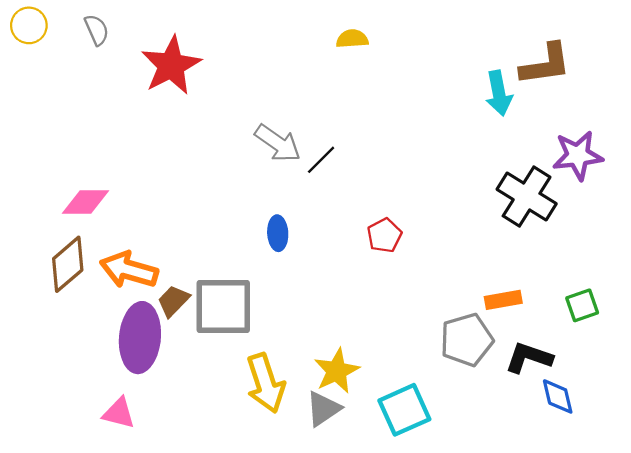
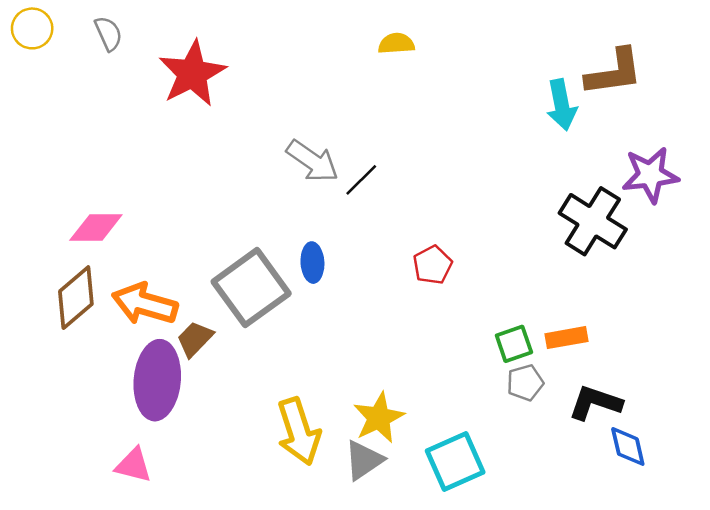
green square: (582, 305) -> (514, 344), moved
gray square: (223, 306) -> (251, 288), moved, turned -36
gray pentagon: (467, 340) -> (525, 383), size x0.6

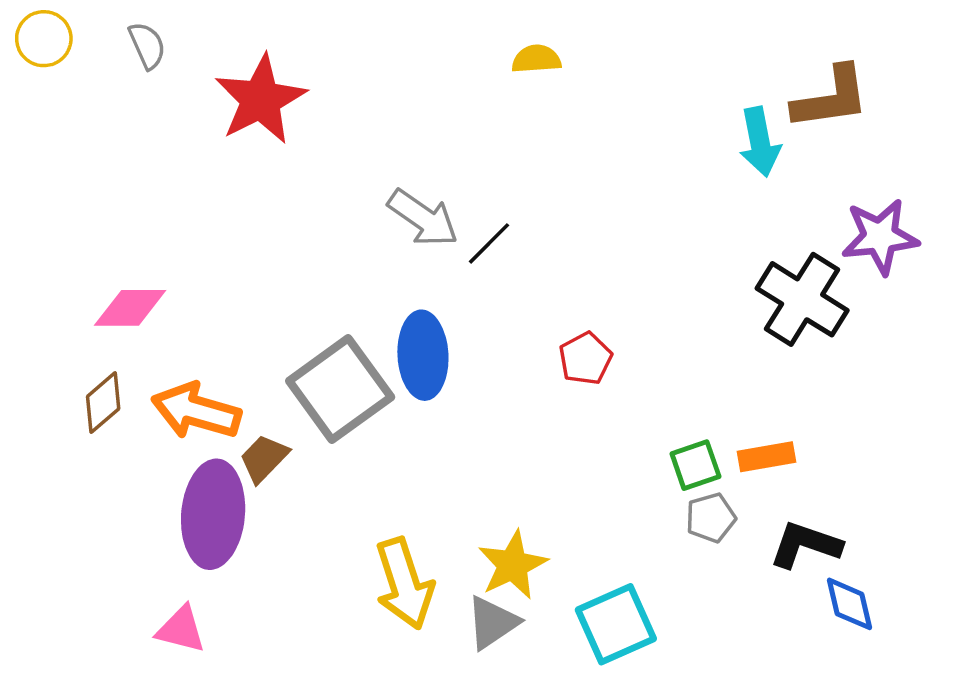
blue ellipse: (312, 263) -> (423, 355), size x1.6
brown diamond: (76, 298) -> (103, 403), size x0.7

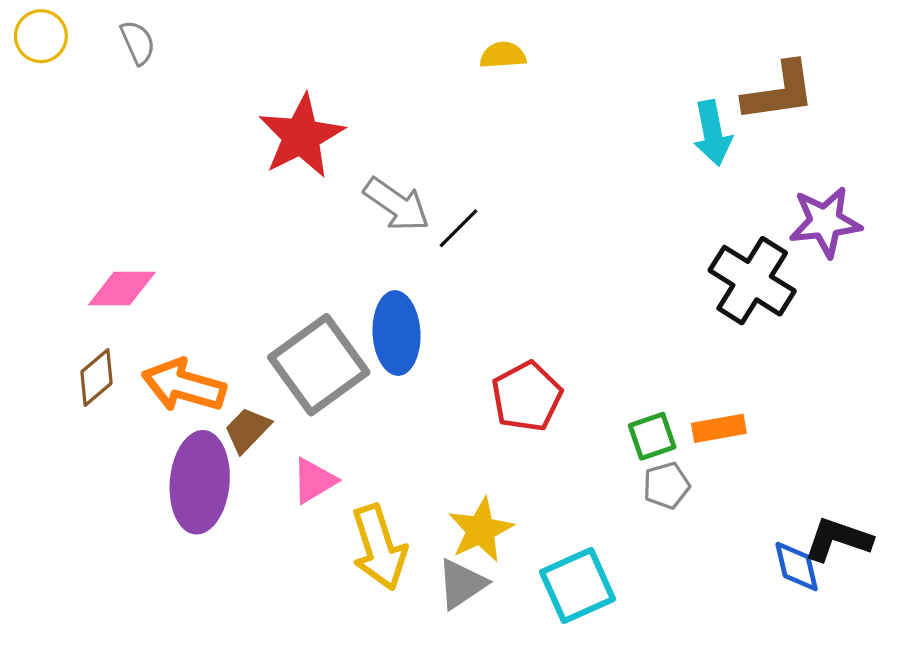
red star: (260, 100) -> (301, 136), moved
red pentagon: (585, 359) -> (527, 397), moved, size x1.4
black L-shape: (805, 545) -> (838, 539), moved
pink triangle: (181, 629) -> (314, 481), moved, turned -45

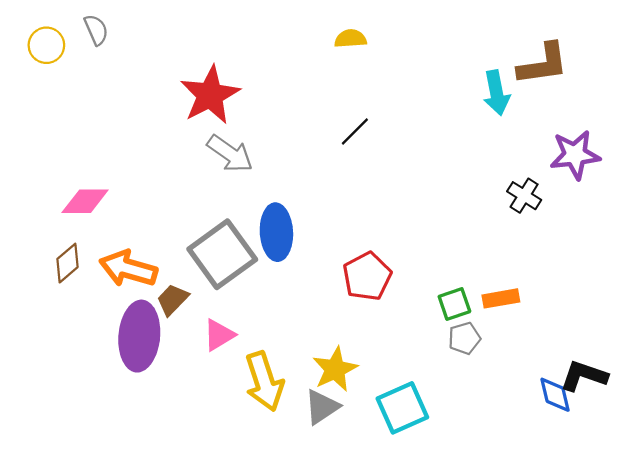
yellow circle: (41, 36) -> (46, 45), moved
gray arrow: (397, 204) -> (230, 154), moved
black line: (458, 228) -> (355, 132), moved
black cross: (752, 281) -> (524, 196), size x0.6

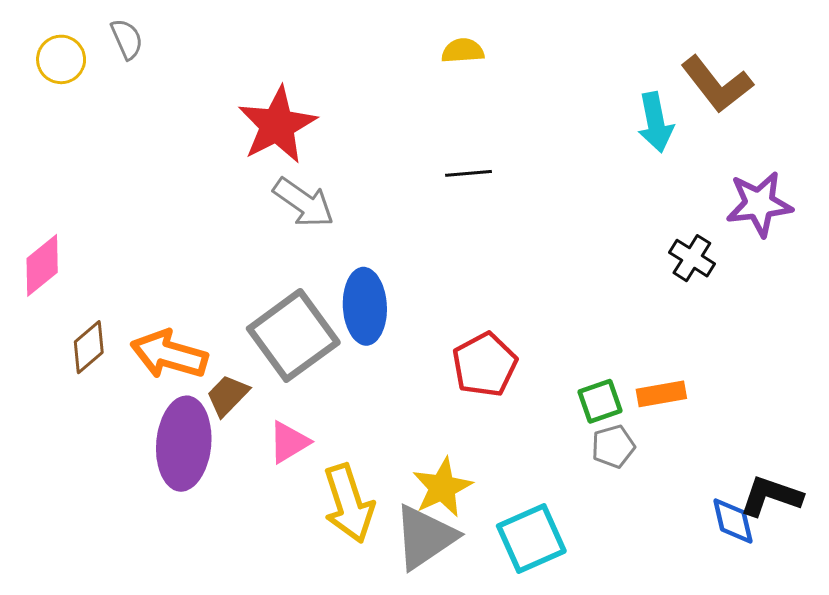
brown L-shape: (543, 64) -> (717, 84), turned 60
black line: (355, 132) -> (469, 173), turned 40
pink diamond: (85, 201) -> (42, 265), moved, turned -39
gray triangle: (322, 407) -> (425, 537), size x1.4

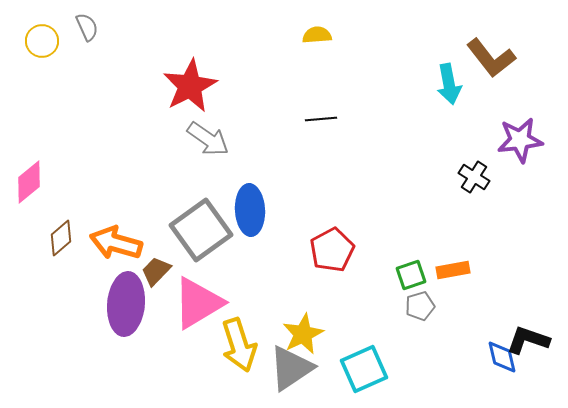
pink triangle: (289, 442) -> (198, 303), size x1.8

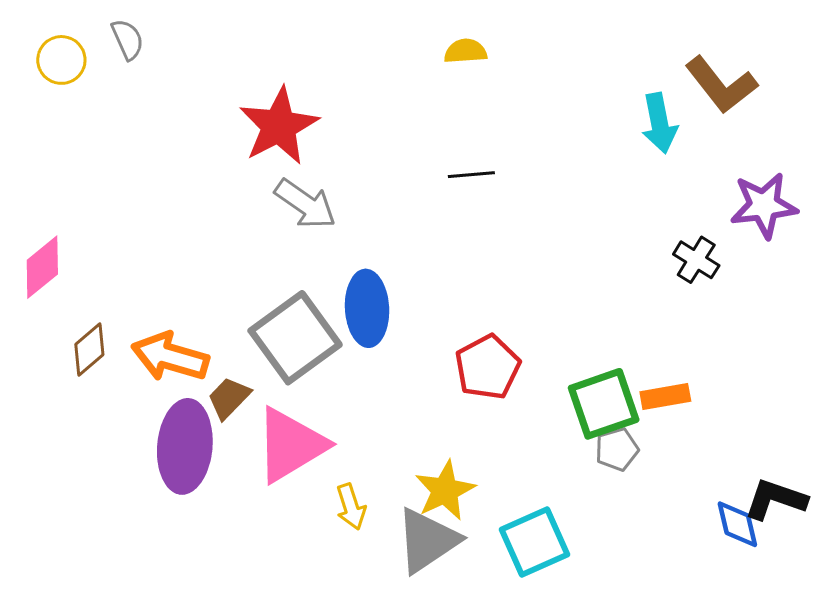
green square: (411, 275) -> (604, 404), size x1.6
yellow arrow: (239, 345) -> (351, 507), size x0.6

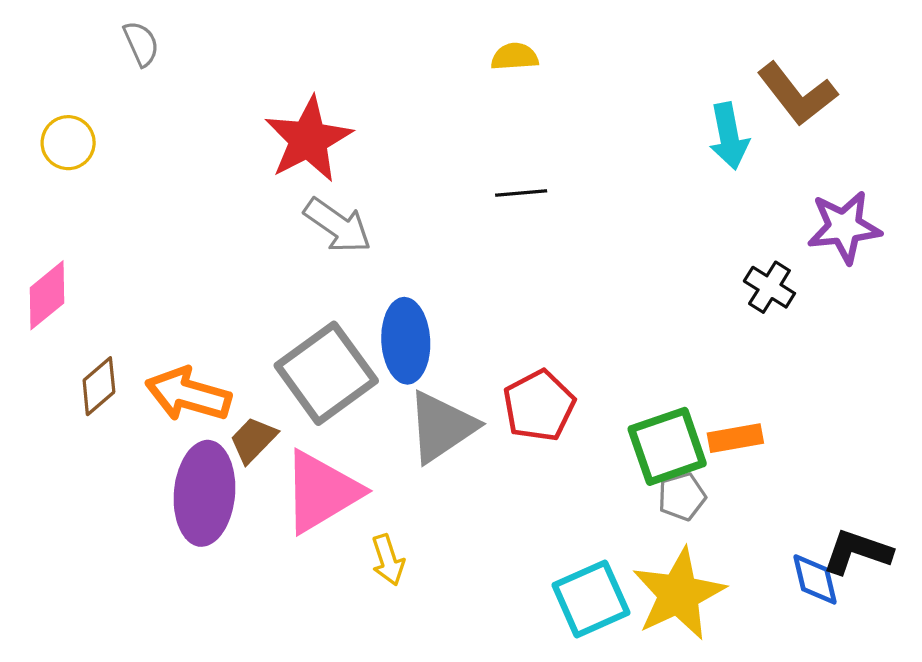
yellow circle: (61, 60) -> (68, 143), moved
yellow star: (445, 491) -> (679, 594), moved, size x1.4
gray triangle: (427, 540) -> (442, 427), moved

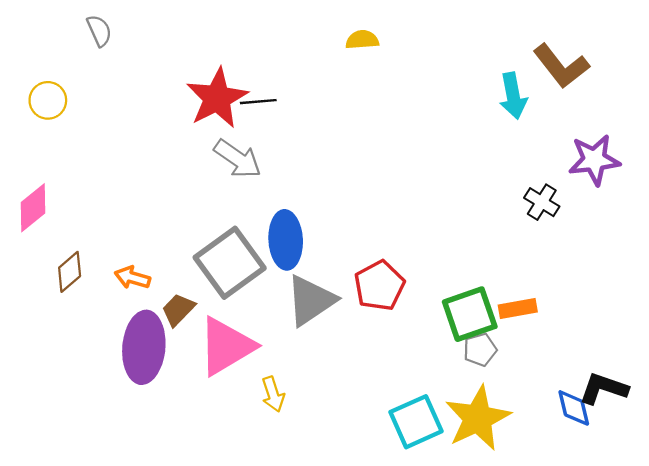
black line: (521, 193) -> (258, 102), moved
orange arrow: (188, 394) -> (132, 278), size x0.6

